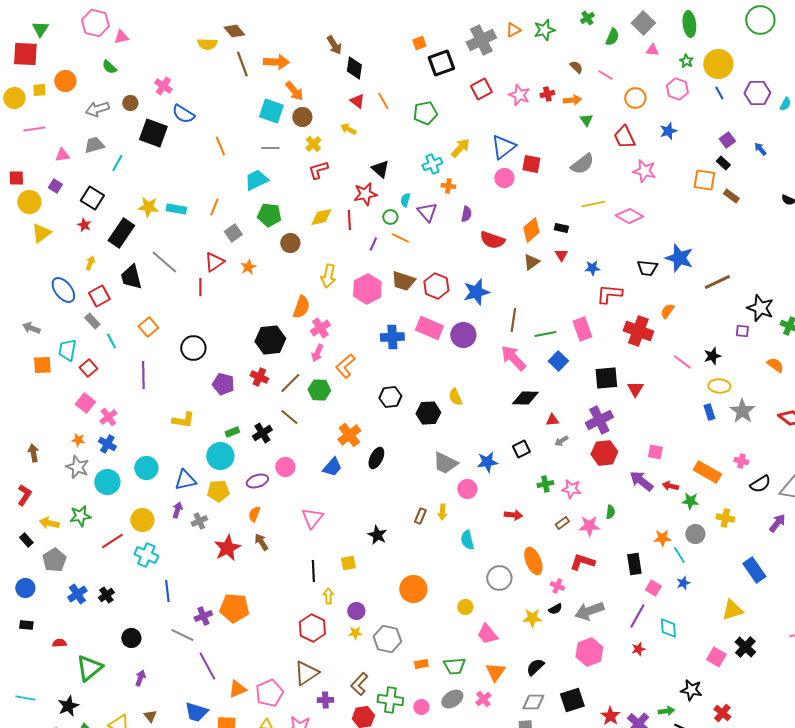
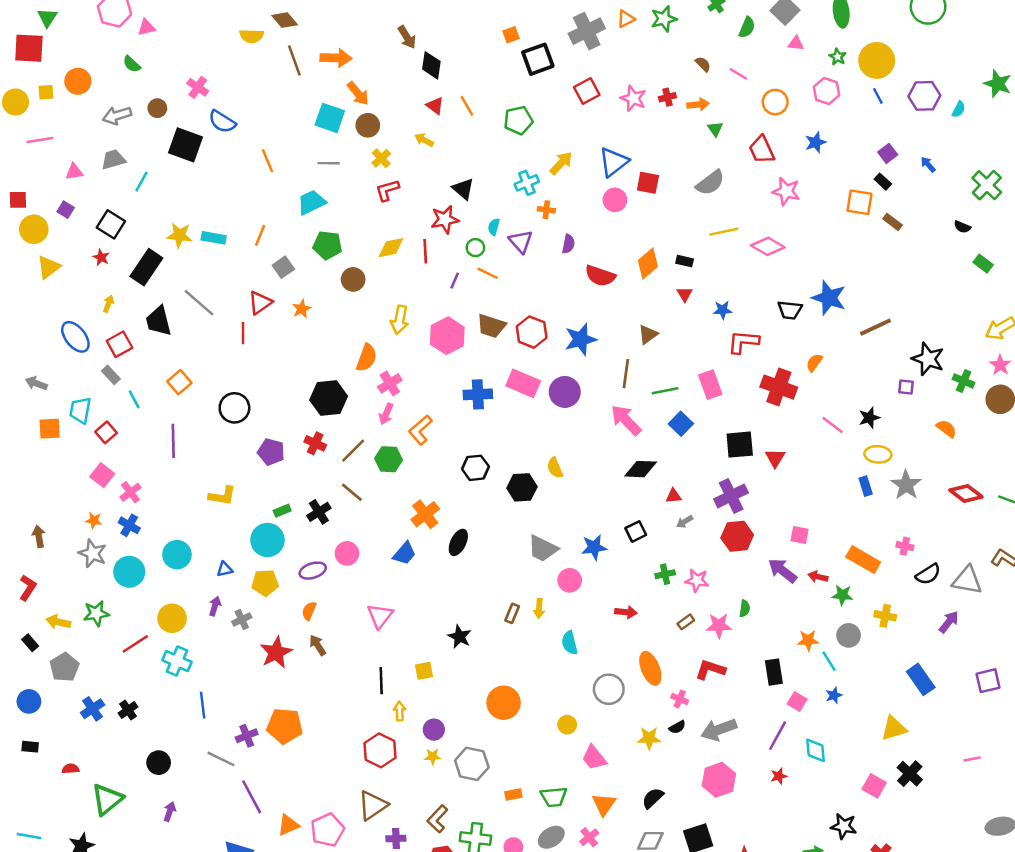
brown triangle: (531, 262) -> (648, 334), moved
blue triangle: (185, 480) -> (225, 569), size x0.6

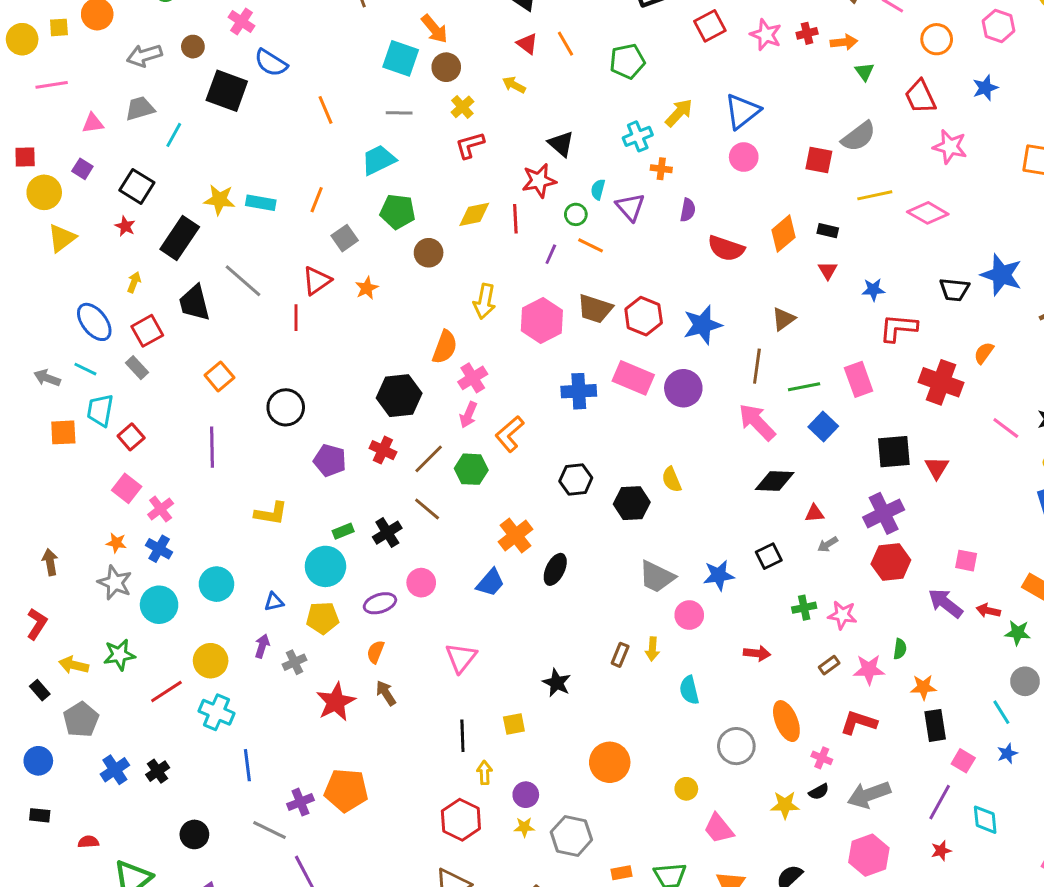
red square: (648, 183) -> (819, 160), moved
cyan line: (134, 399) -> (85, 369), moved, turned -36
orange star: (808, 640) -> (923, 687), moved

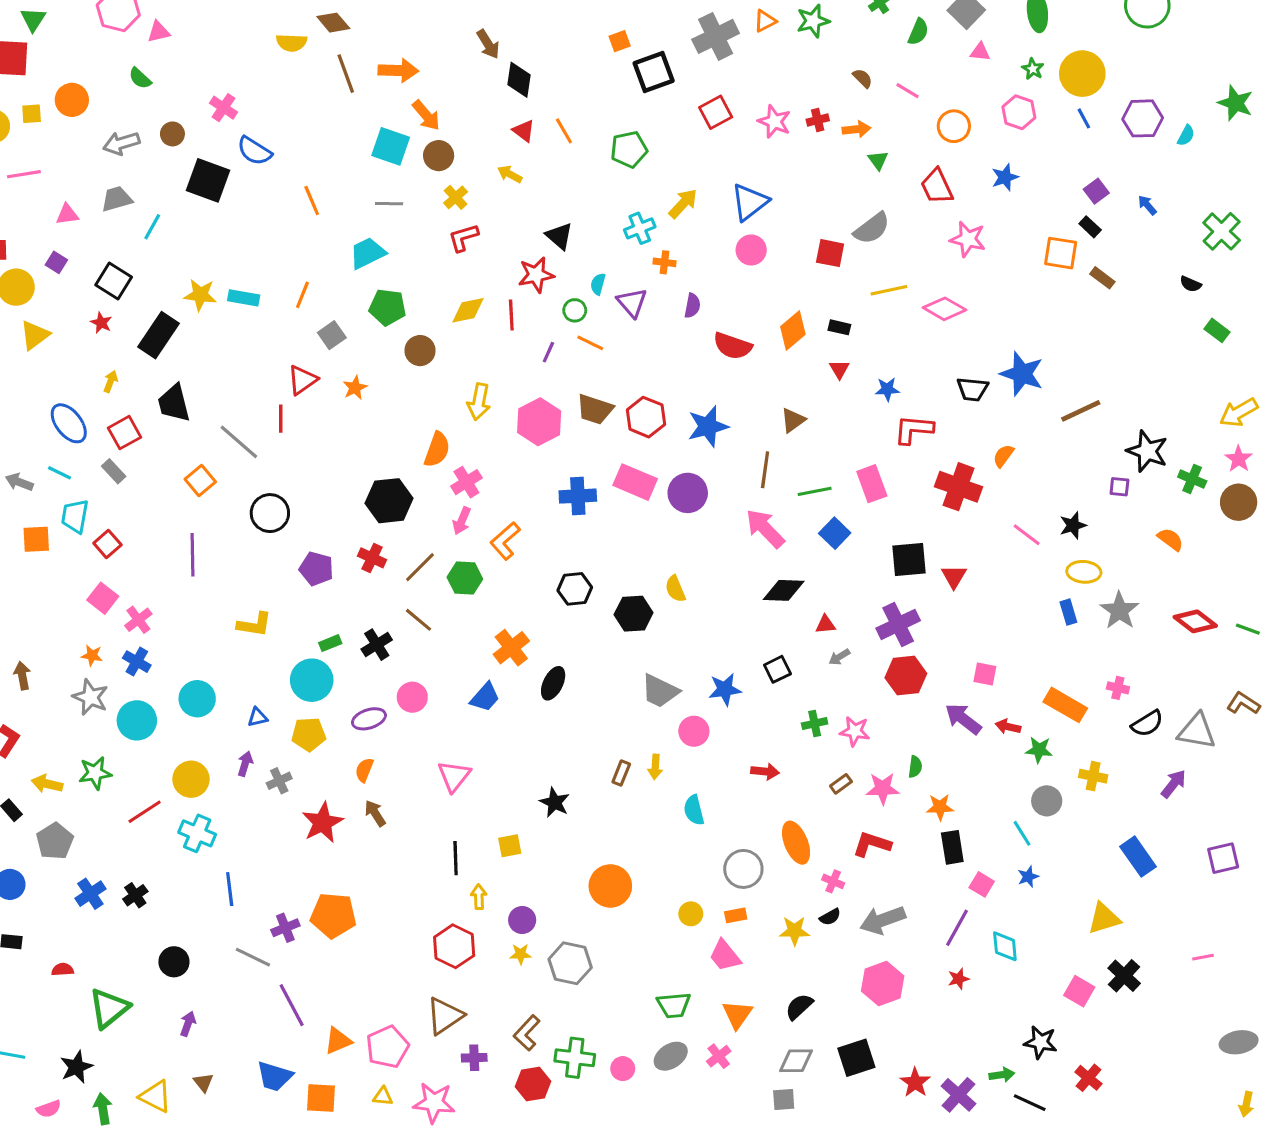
gray line: (243, 281) -> (239, 442), moved
orange rectangle: (621, 873) -> (736, 915), moved

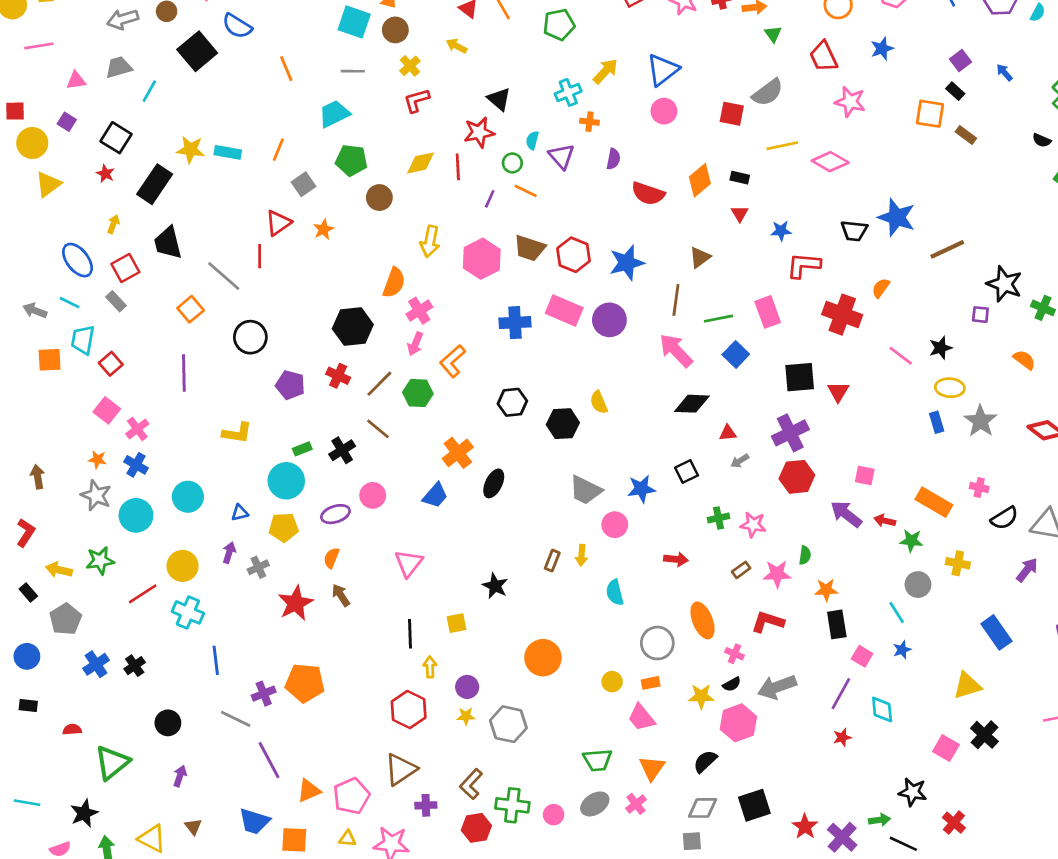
black square: (208, 180) -> (197, 51), turned 30
pink hexagon: (883, 983) -> (738, 723), moved

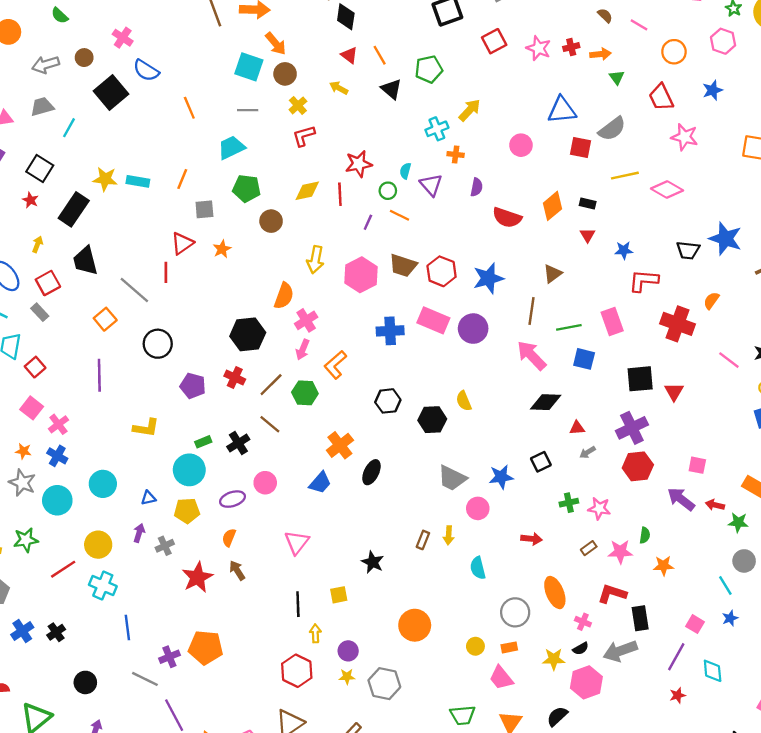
blue triangle: (663, 70) -> (562, 110), moved, turned 32
black triangle: (499, 99) -> (391, 89), moved
gray square: (304, 184) -> (204, 209), turned 30
blue square: (736, 354) -> (584, 359), turned -30
black rectangle: (837, 624) -> (640, 618), moved

